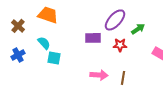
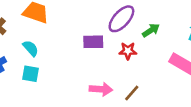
cyan square: (54, 58) -> (31, 74), moved
brown line: (123, 78) -> (132, 93), turned 32

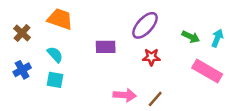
green arrow: (151, 30) -> (191, 37), moved, turned 60
purple rectangle: (93, 42) -> (106, 47), moved

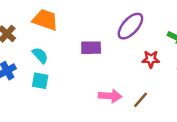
red star: (151, 57) -> (151, 59), moved

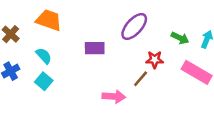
cyan square: (40, 81) -> (44, 81), turned 30
brown line: (141, 100) -> (141, 79), moved

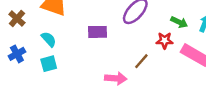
red star: (155, 60) -> (165, 40), moved
cyan square: (44, 81) -> (49, 64), turned 35

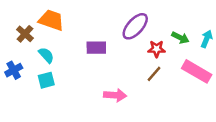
brown cross: (17, 19) -> (25, 34), moved
red star: (165, 40) -> (157, 49), moved
brown line: (141, 61) -> (154, 74), moved

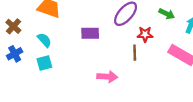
brown cross: (25, 34) -> (13, 26), moved
green arrow: (180, 38) -> (167, 14), moved
brown line: (154, 74) -> (135, 53), moved, turned -42

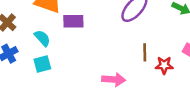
purple rectangle: (90, 33) -> (73, 21), moved
red star: (145, 34) -> (164, 65), moved

